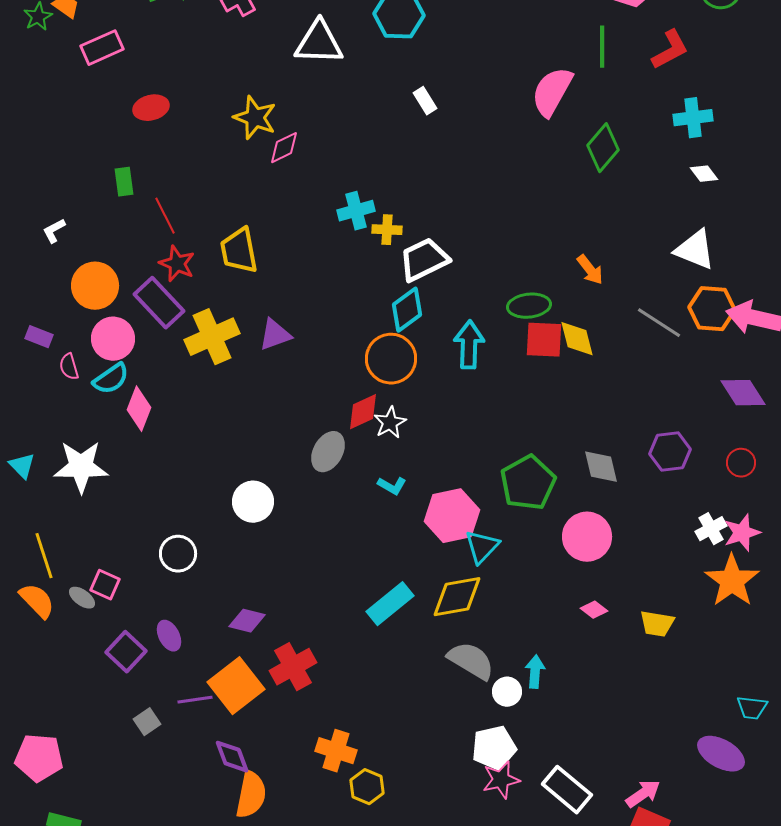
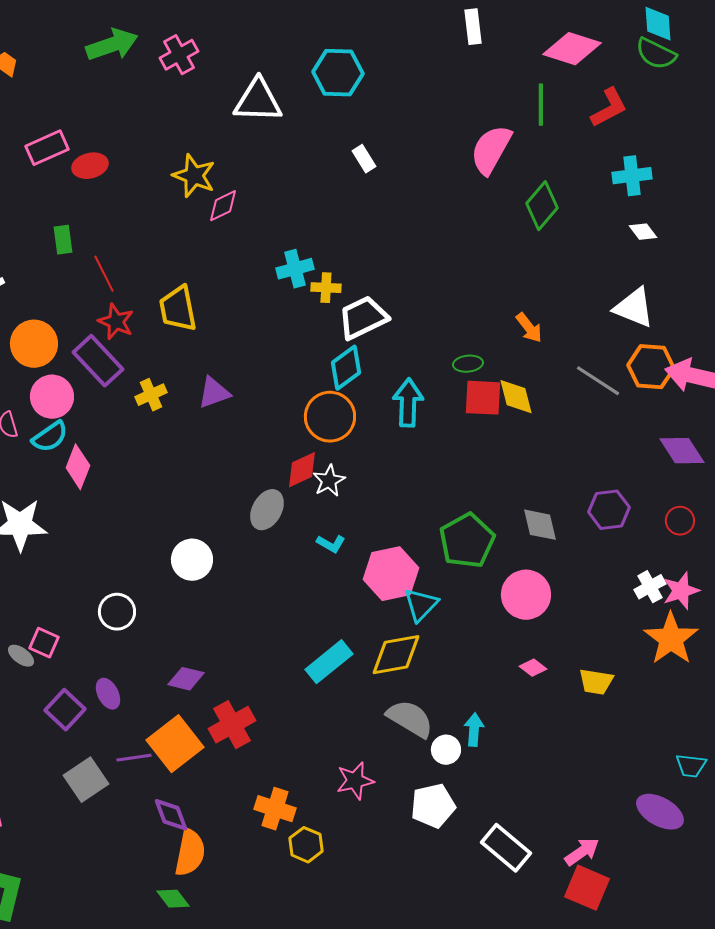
pink rectangle: (102, 48) -> (47, 148), moved
green ellipse: (529, 306) -> (468, 364), size x0.7
yellow cross: (212, 337) -> (151, 395), size x0.6
gray square: (147, 722) -> (86, 780), size x1.6
pink star: (501, 780) -> (355, 781), moved

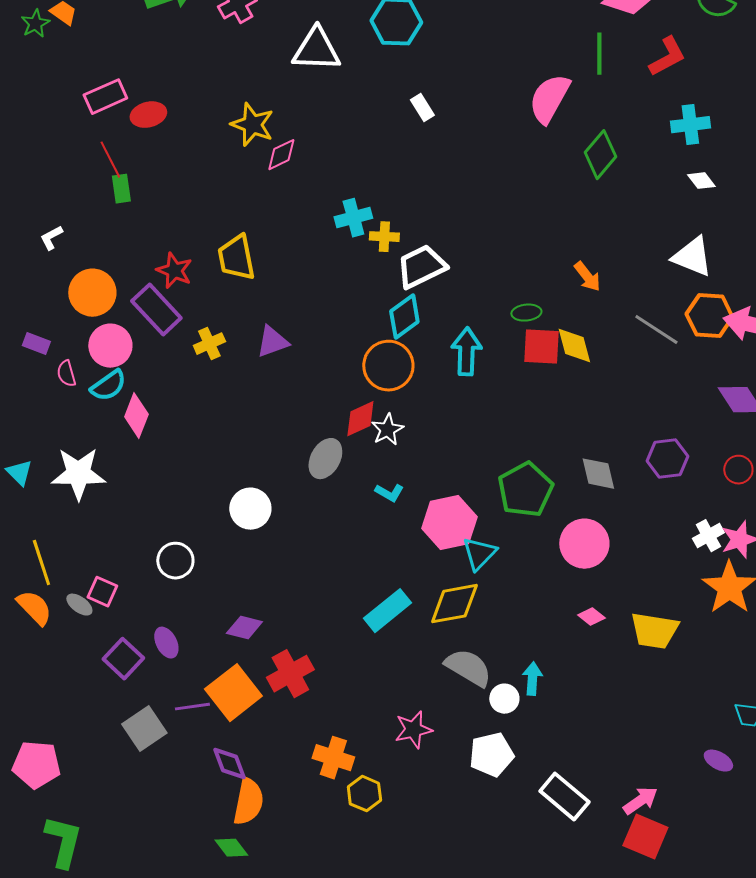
red line: (104, 274) -> (110, 160), moved
yellow trapezoid: (596, 682) -> (654, 631), size x1.4
purple ellipse: (660, 812) -> (718, 761), size x0.6

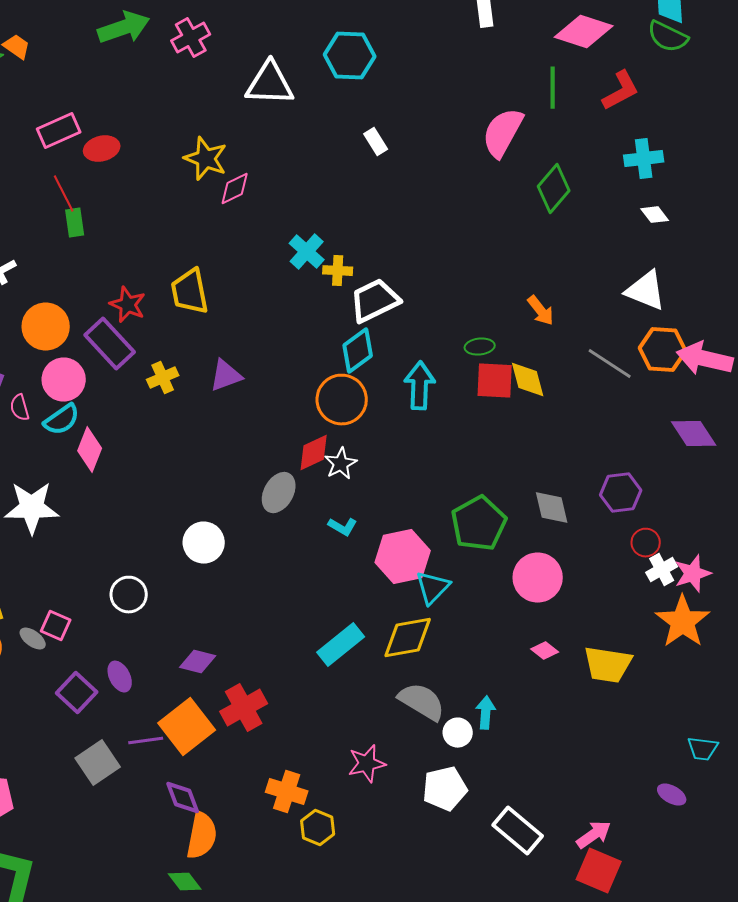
cyan cross: (353, 218) -> (307, 252), turned -33
red circle: (738, 470) -> (646, 543), moved

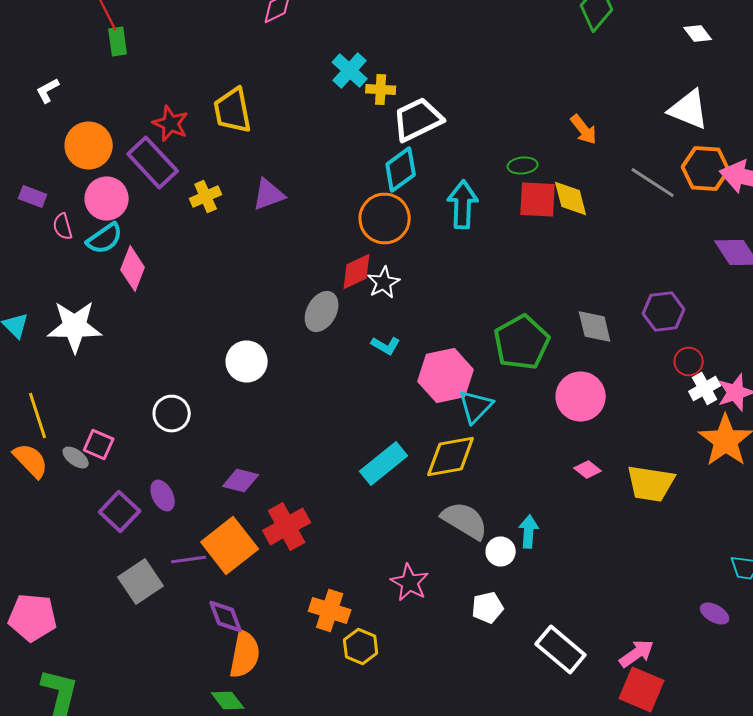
pink star: (367, 764) -> (410, 582), turned -30
white pentagon: (445, 789) -> (488, 608), size x0.7

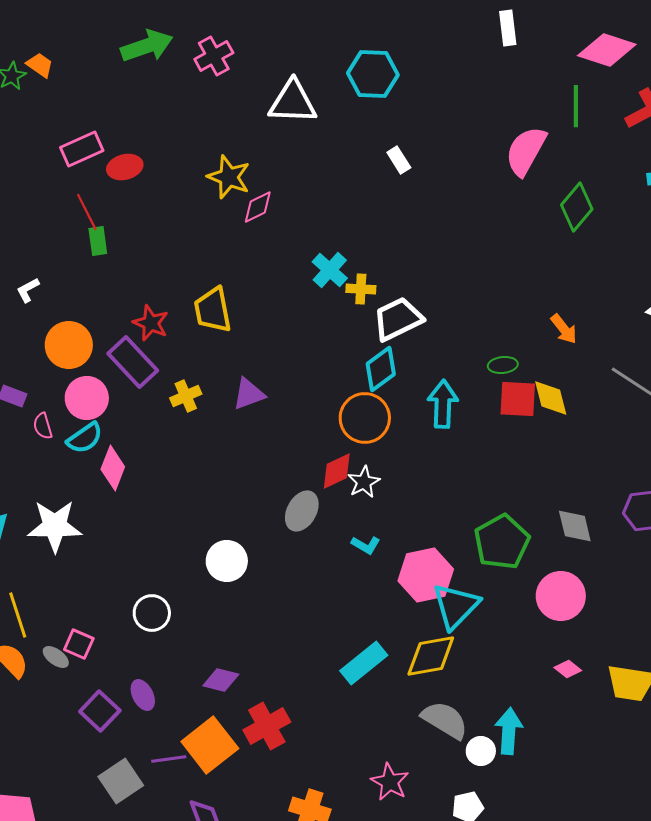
cyan triangle: (476, 406) -> (456, 606), size x1.4
cyan arrow: (529, 532) -> (509, 731), size x1.4

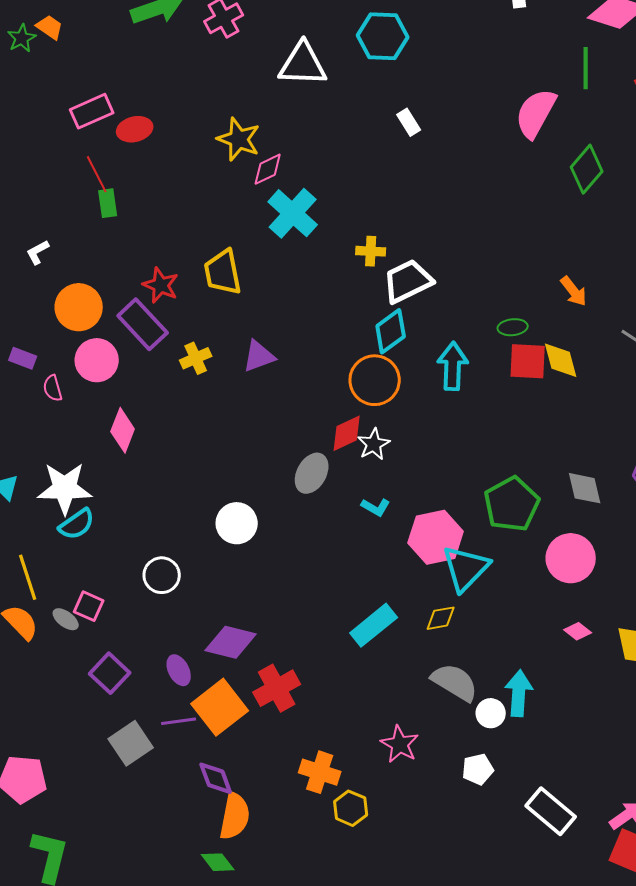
cyan cross: (330, 270) -> (293, 213), moved, size x1.4
cyan semicircle: (85, 438) -> (77, 524), moved
yellow diamond: (431, 656) -> (441, 618), size x0.6
purple diamond: (221, 680) -> (231, 642), size x1.4
purple ellipse: (143, 695) -> (179, 670), moved

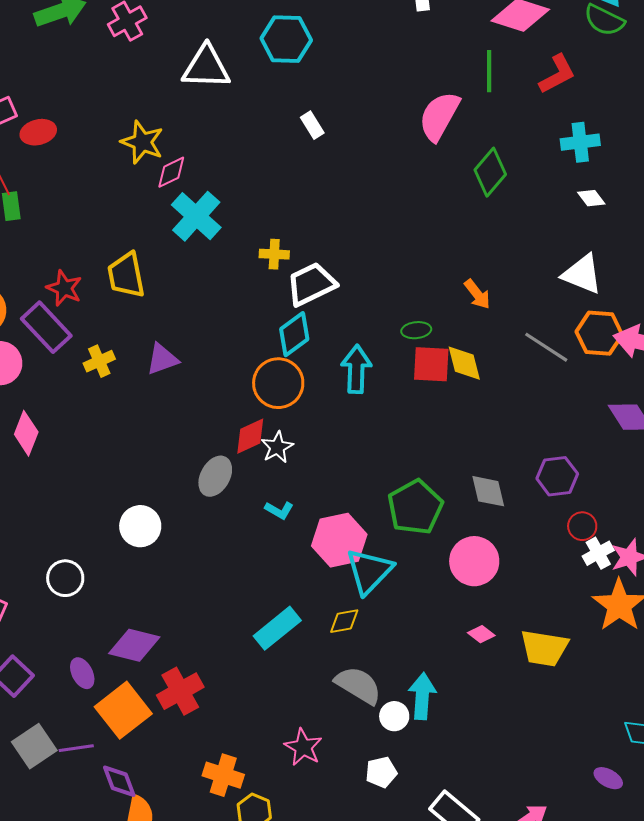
purple line: (179, 721) -> (76, 748), moved

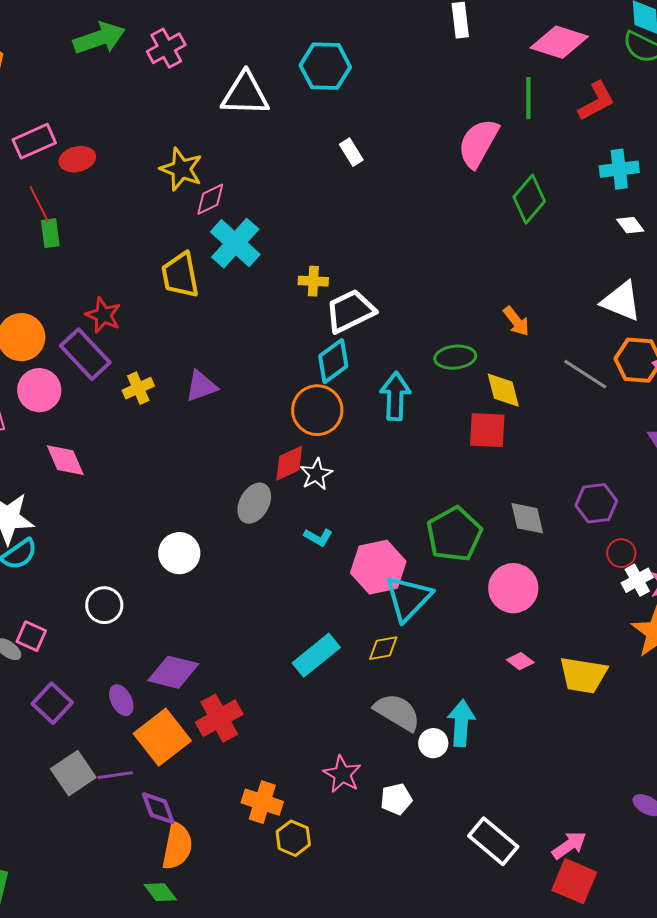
yellow trapezoid: (126, 275) -> (180, 275), moved
green ellipse: (416, 330) -> (455, 357), size x1.4
red square: (431, 364) -> (487, 430), moved
pink diamond: (26, 433) -> (65, 460), turned -45
white pentagon: (381, 772) -> (396, 799), moved

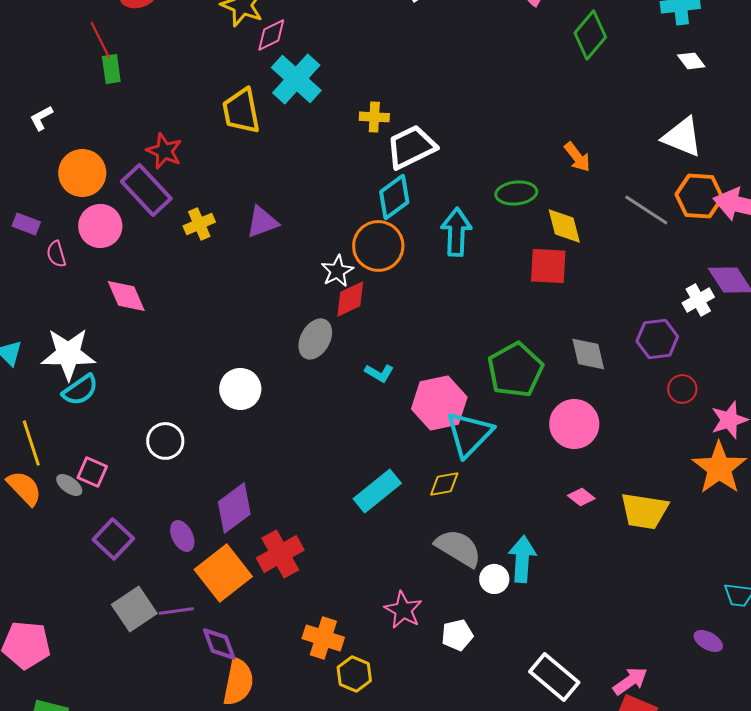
white star: (316, 474) -> (337, 271), moved
white cross: (637, 580) -> (698, 300), moved
purple diamond: (173, 672) -> (234, 508), turned -51

